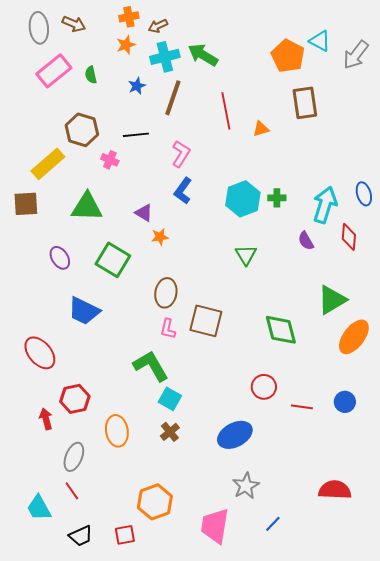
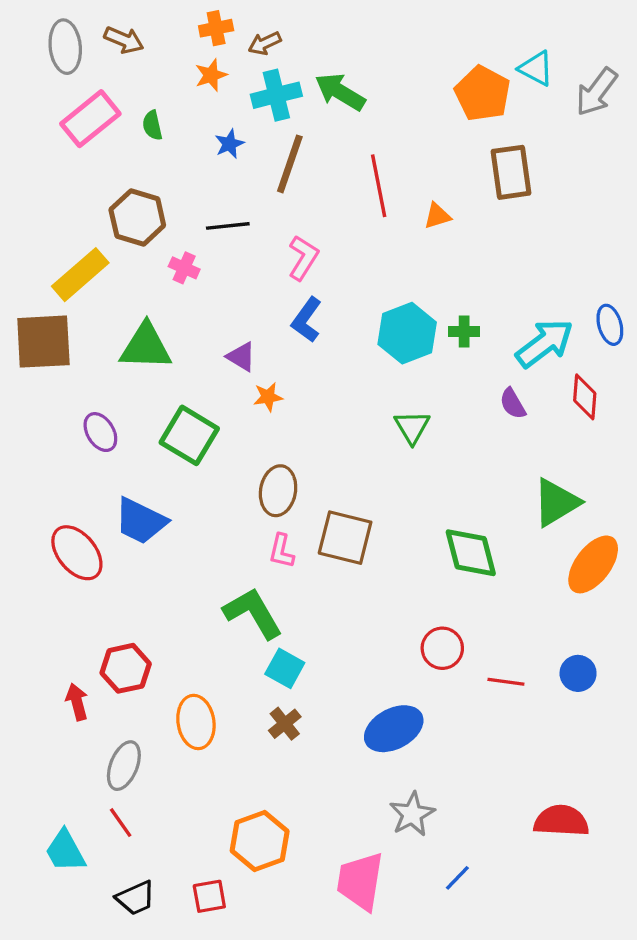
brown square: (26, 204) -> (43, 342), size x1.4
cyan arrow: (325, 205) -> (545, 343), turned 36
red ellipse: (40, 353) -> (77, 553), moved

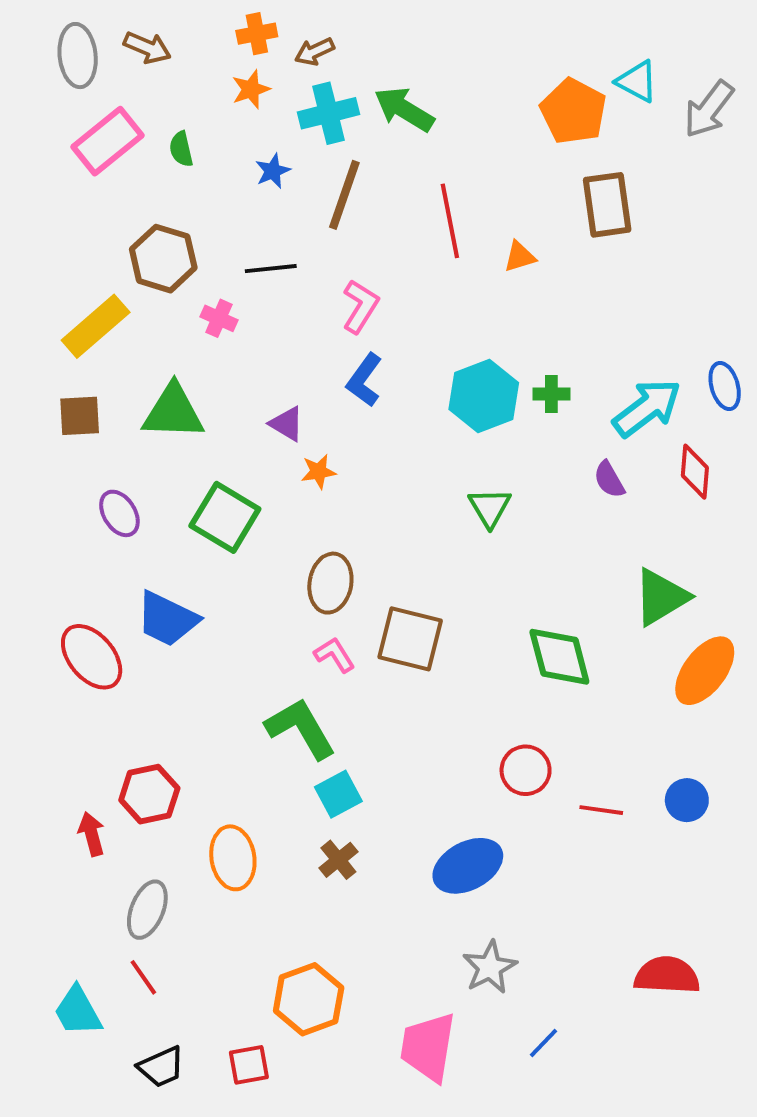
brown square: (43, 342) -> (80, 416), moved, size x0.6
pink L-shape: (281, 551) -> (334, 655), turned 135
cyan square: (285, 668) -> (338, 794), turned 33

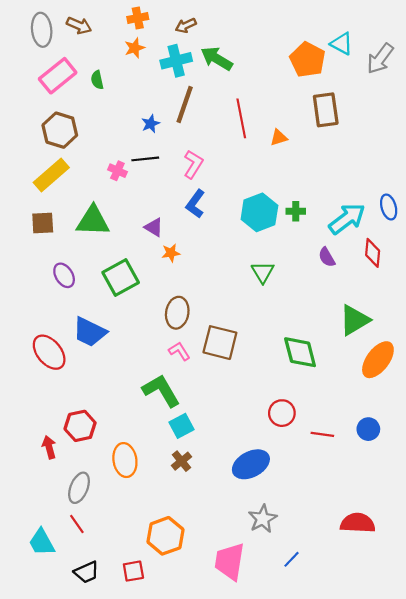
brown arrow: (315, 52) -> (186, 25), moved
blue star: (273, 171) -> (151, 124), moved
brown hexagon: (163, 259) -> (60, 130), moved
black line: (271, 269) -> (145, 159), moved
green square: (225, 517) -> (121, 277), turned 30

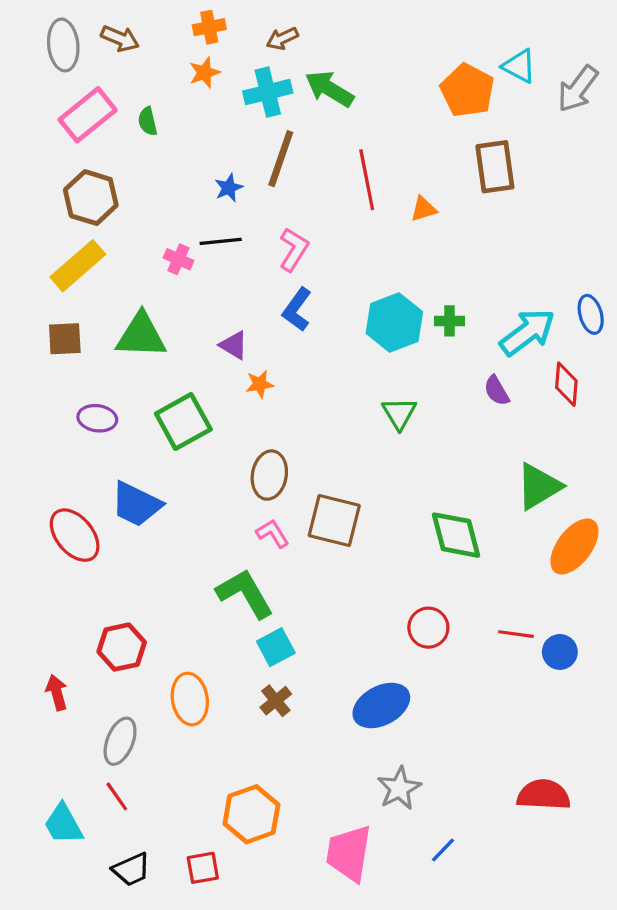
purple ellipse: (64, 275) -> (97, 418), turned -50
red line: (322, 434) -> (516, 634), moved
red arrow: (49, 447) -> (57, 693), moved

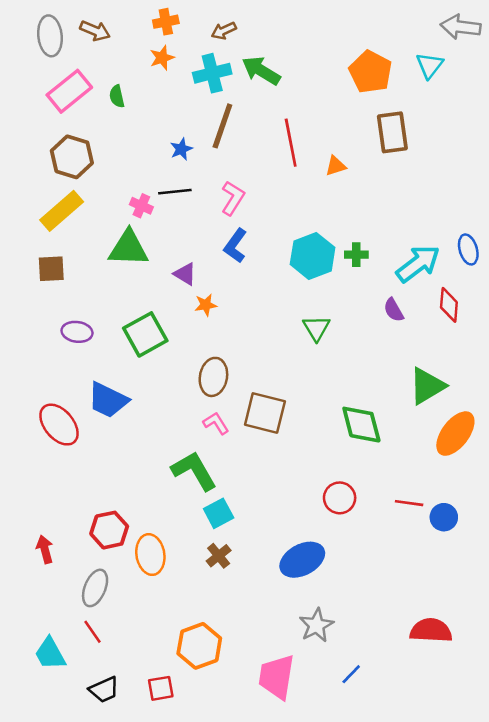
cyan triangle: (519, 66) -> (430, 65), moved, turned 40
gray arrow: (578, 89) -> (461, 27), moved, turned 60
green triangle: (141, 335) -> (129, 248), moved
red hexagon: (122, 647) -> (109, 530), moved

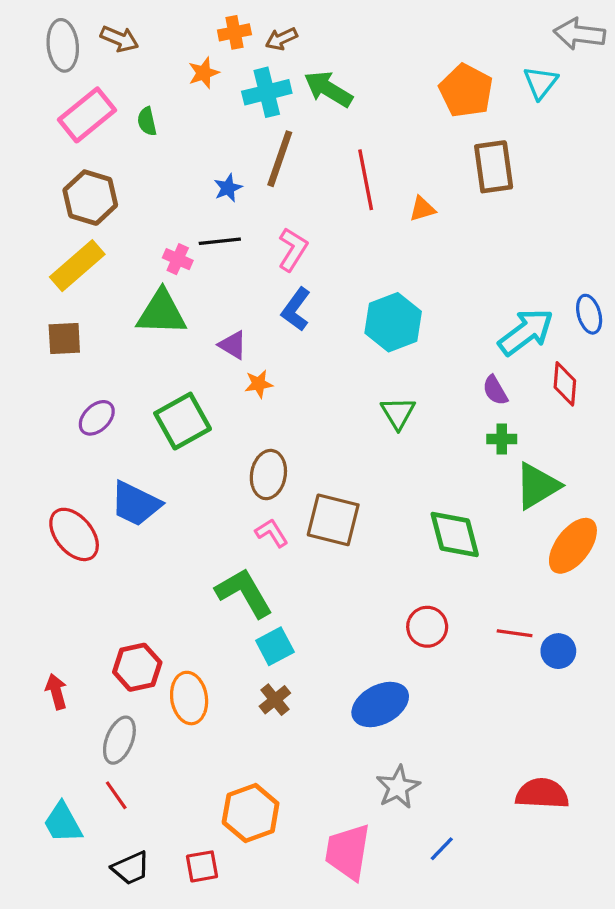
orange cross: (166, 22) -> (234, 32), moved
green cross: (356, 255) -> (502, 439), moved
purple ellipse: (77, 332) -> (97, 418), turned -52

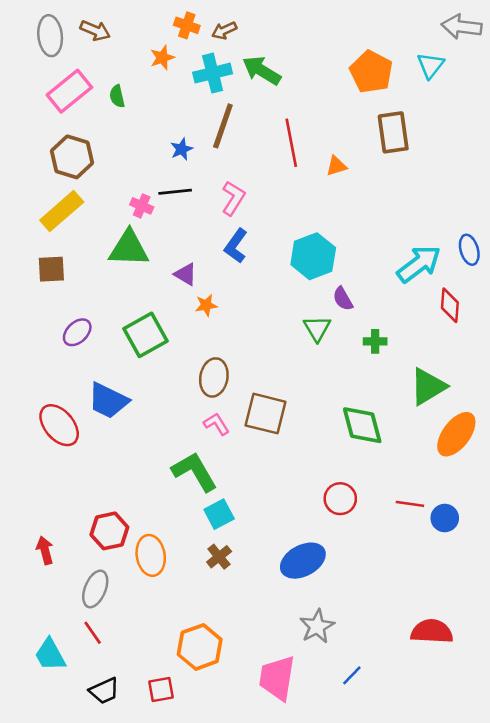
orange cross: (234, 32) -> (187, 25), turned 30
purple semicircle: (495, 390) -> (343, 299), moved
green cross: (502, 439) -> (375, 341), moved

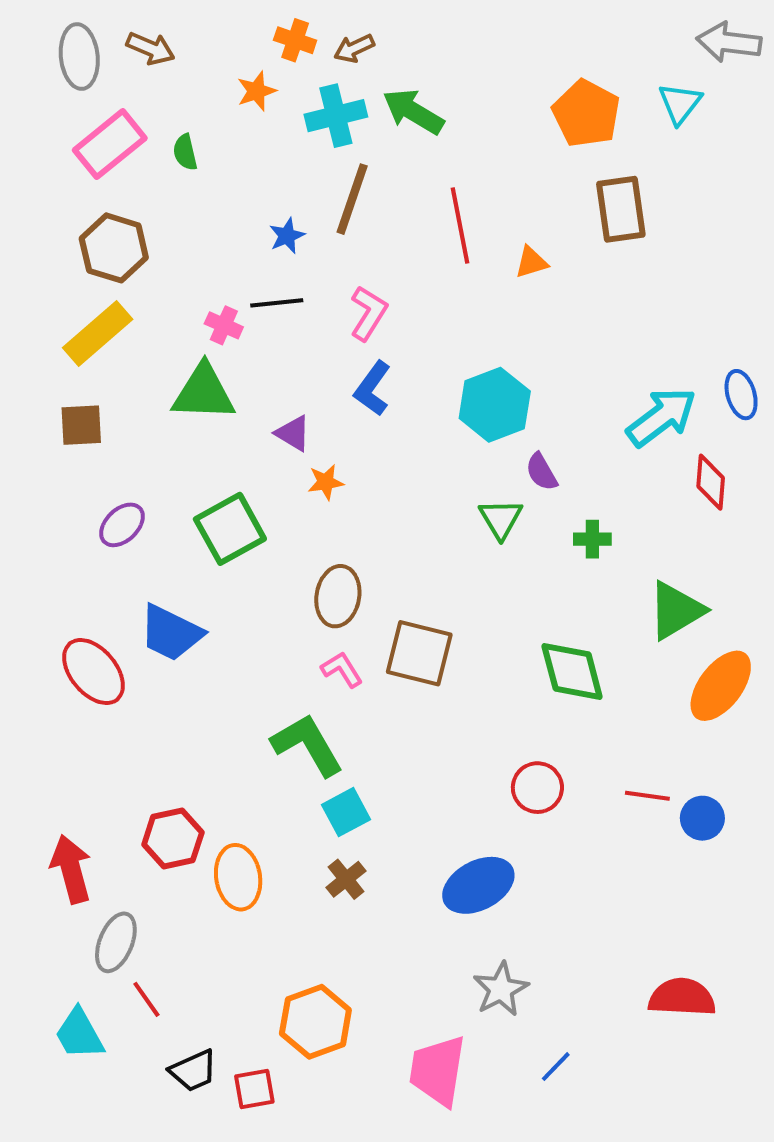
red arrow: (45, 550) -> (71, 869), size x1.5
gray ellipse: (95, 589) -> (116, 942), moved
black trapezoid: (104, 691) -> (193, 1071), moved

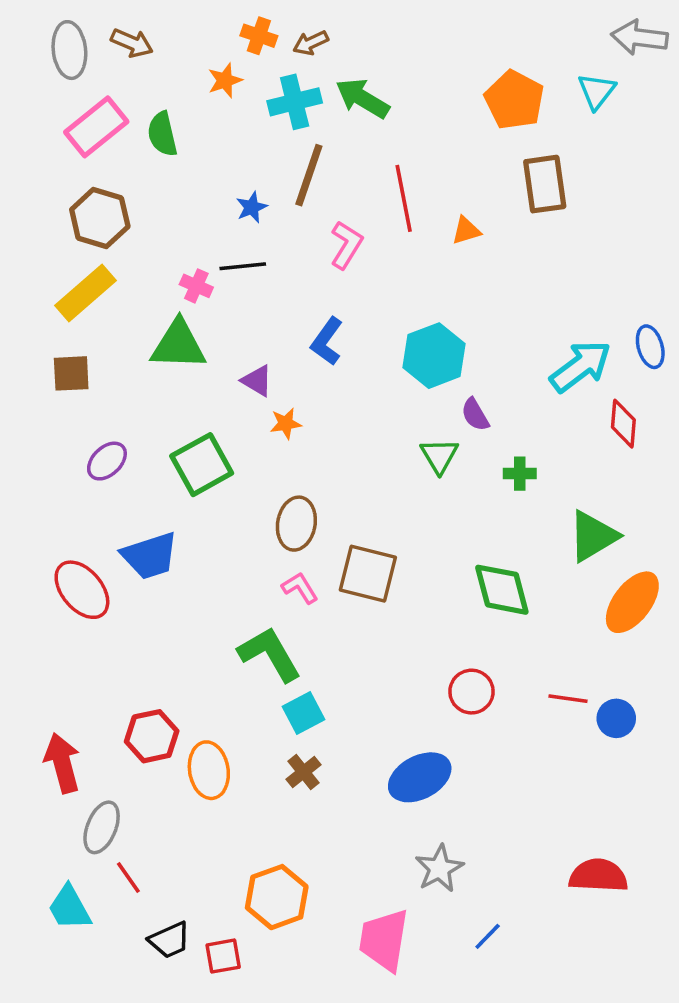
green semicircle: (185, 152) -> (162, 134), size x1.4
pink L-shape: (368, 313) -> (346, 245), moved
blue trapezoid: (171, 633) -> (150, 556), turned -44

